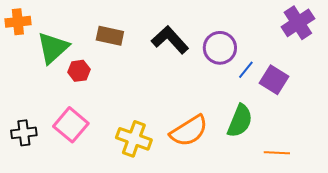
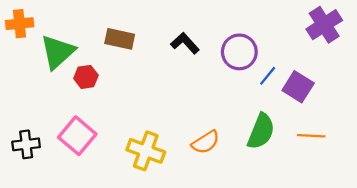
black L-shape: (170, 40) -> (185, 43), size x0.7
orange semicircle: (189, 131) -> (206, 142), size x0.7
orange line: (277, 153) -> (311, 136), moved

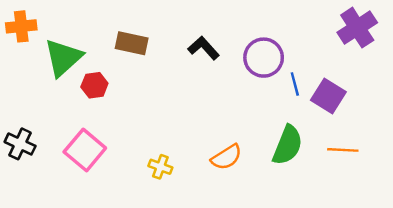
blue line: (268, 76) -> (295, 84), turned -54
black cross: (26, 144) -> (20, 144), moved, turned 32
yellow cross: (146, 151) -> (160, 167), size x0.6

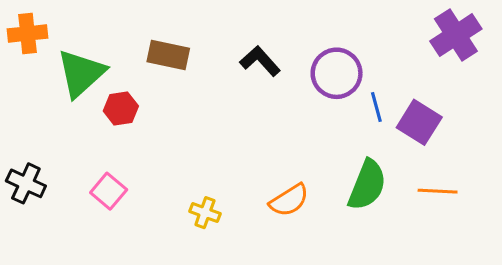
pink square: (85, 150) -> (109, 191), size x0.7

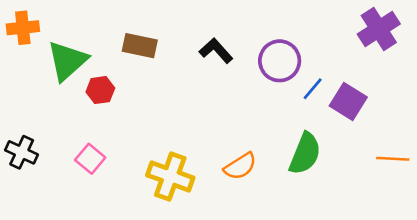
blue line: (376, 107) -> (313, 89), turned 55
orange line: (438, 191) -> (393, 159), moved
yellow cross: (205, 213) -> (170, 176), size x1.8

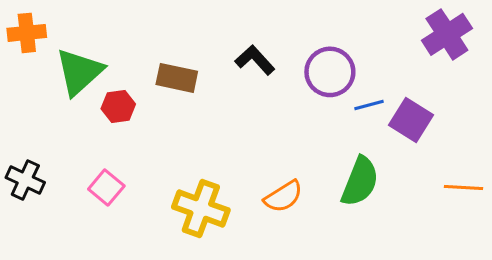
brown rectangle: (140, 46) -> (177, 78), moved
blue line: (313, 89) -> (369, 105), turned 35

